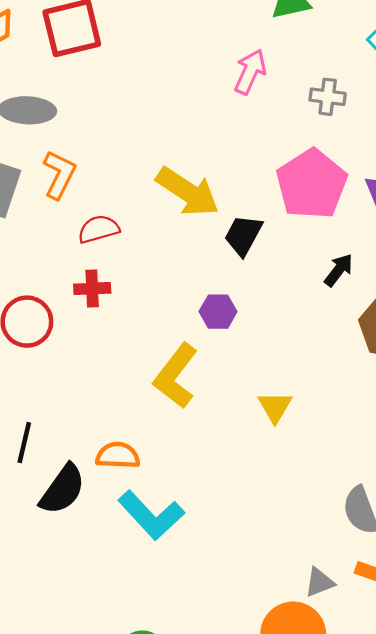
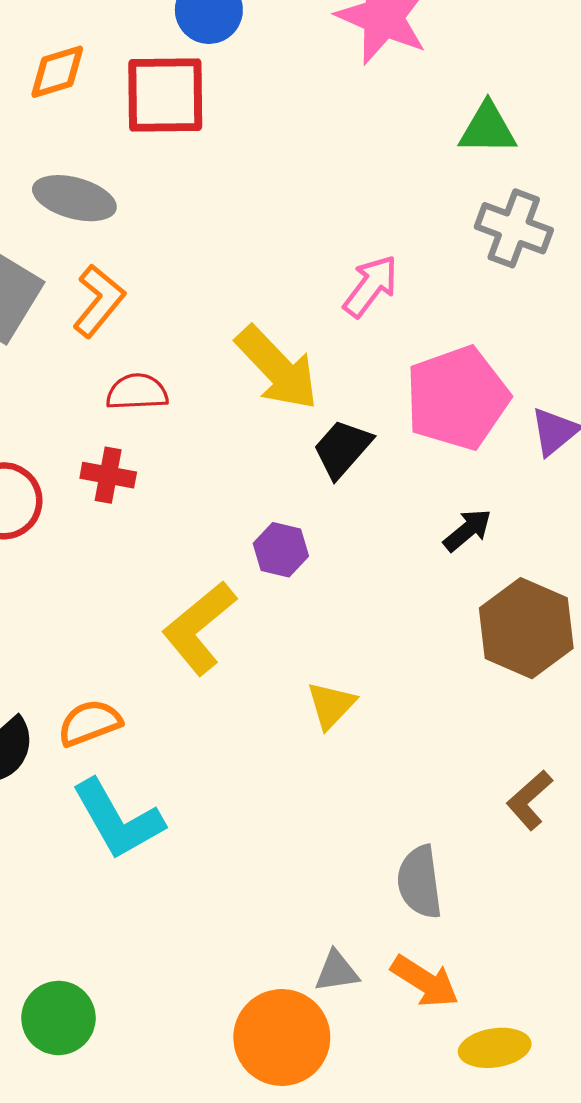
pink arrow: (250, 72) -> (371, 286), moved
gray cross: (328, 97) -> (514, 228), moved, size x1.4
orange semicircle: (118, 455) -> (90, 723), turned -36

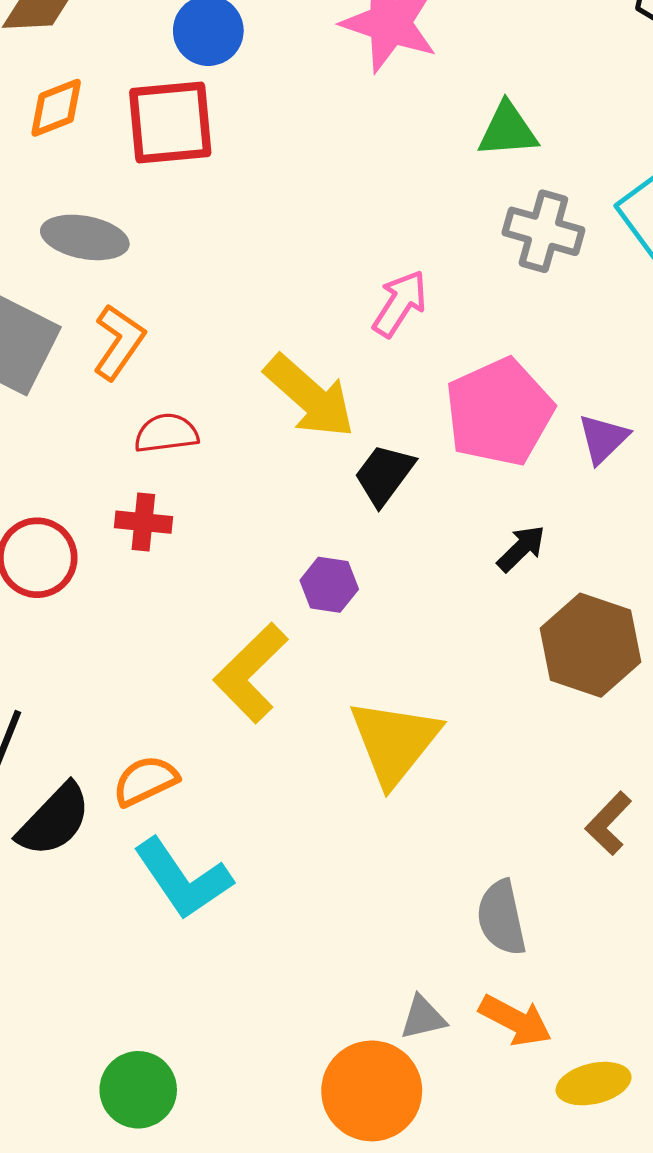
yellow triangle: (331, 705) -> (394, 742), size x1.8

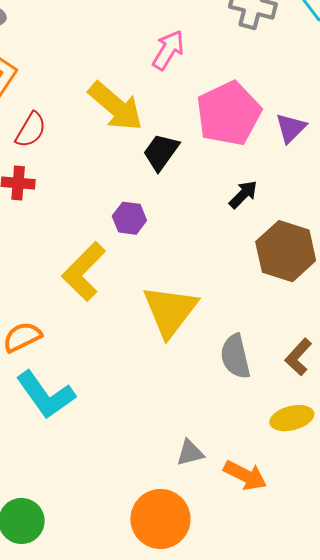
red semicircle: (166, 433) -> (31, 130), turned 129
gray semicircle: (501, 918) -> (235, 356), moved
gray triangle: (423, 1018) -> (190, 453), moved
yellow ellipse: (594, 1084) -> (292, 418), moved

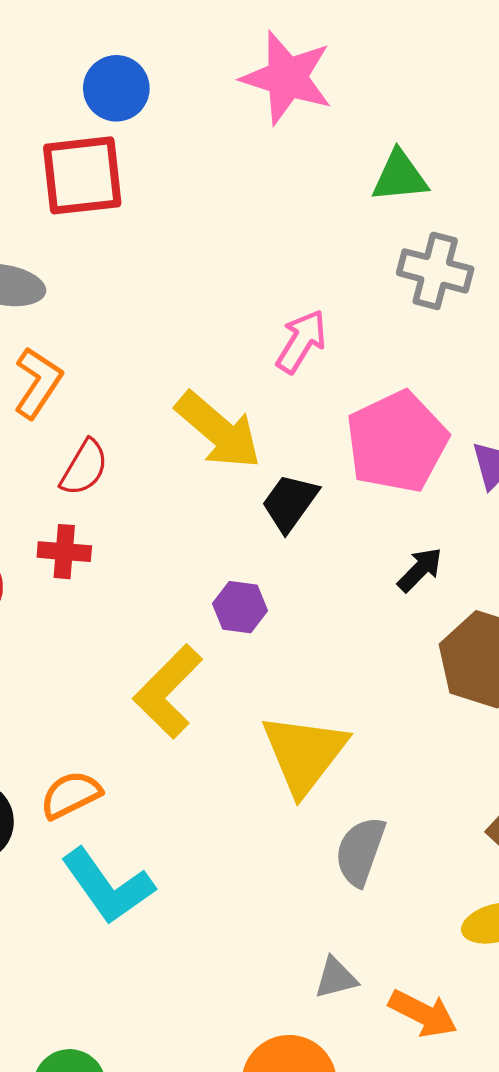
gray semicircle: (235, 356) -> (360, 851), moved, turned 33

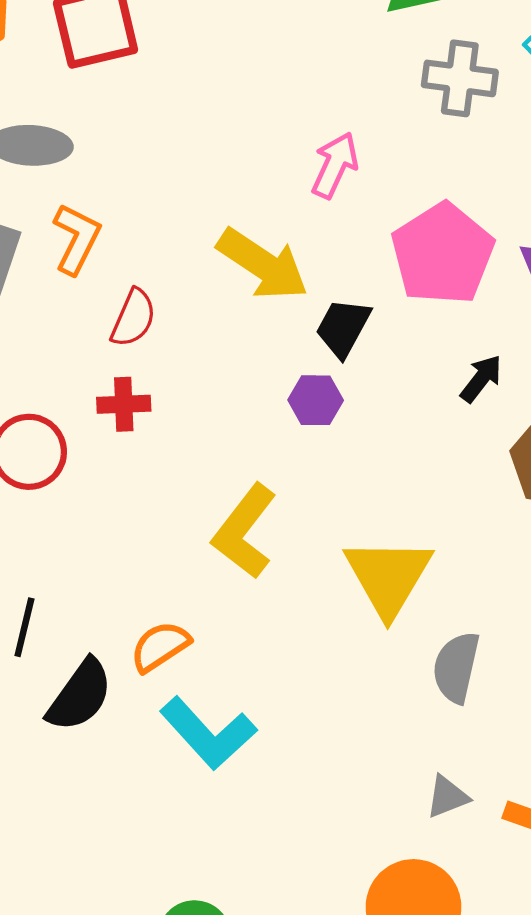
purple hexagon: (240, 607) -> (316, 400), moved

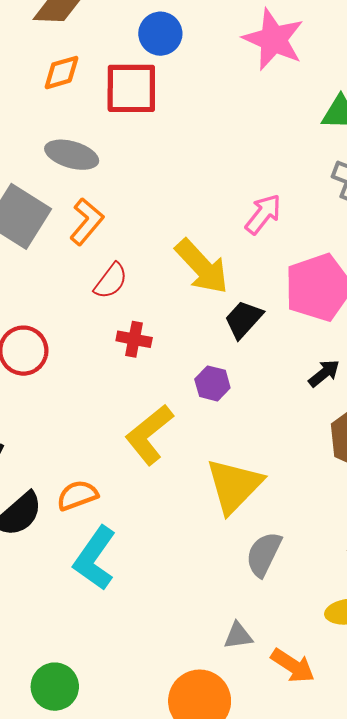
purple hexagon: (316, 400) -> (212, 383), moved
red cross: (124, 404) -> (134, 339), moved
cyan L-shape: (208, 733) -> (95, 558), turned 64

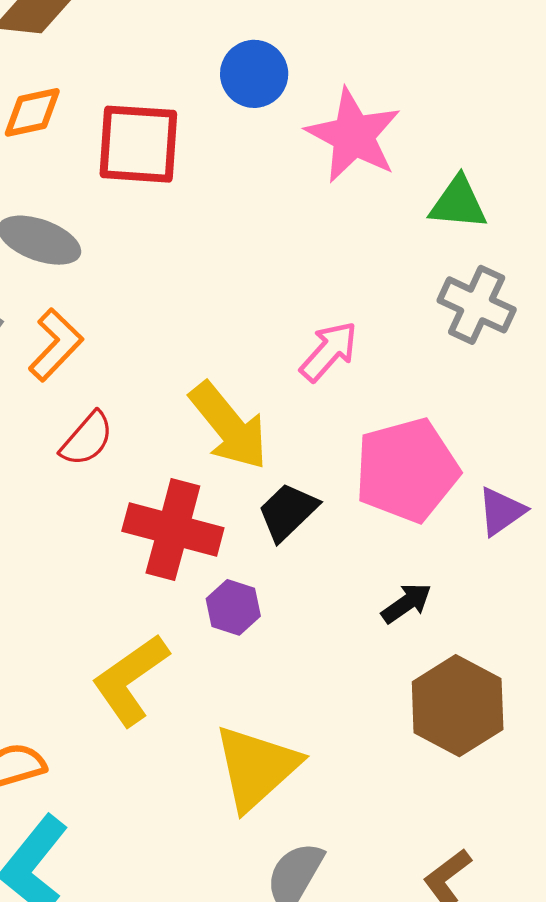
blue circle: (160, 34) -> (254, 74), moved
pink star: (273, 39) -> (353, 136), moved
red cross: (134, 339) -> (173, 529), moved, size x1.8

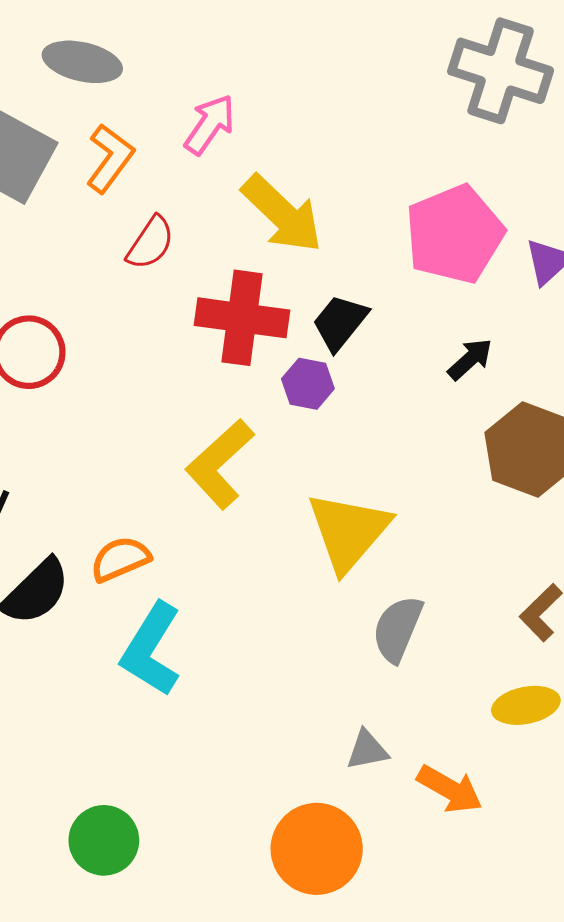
gray cross: (477, 305) -> (501, 71), size x1.4
pink arrow: (329, 351) -> (210, 125), moved
black trapezoid: (288, 512) -> (340, 322), moved

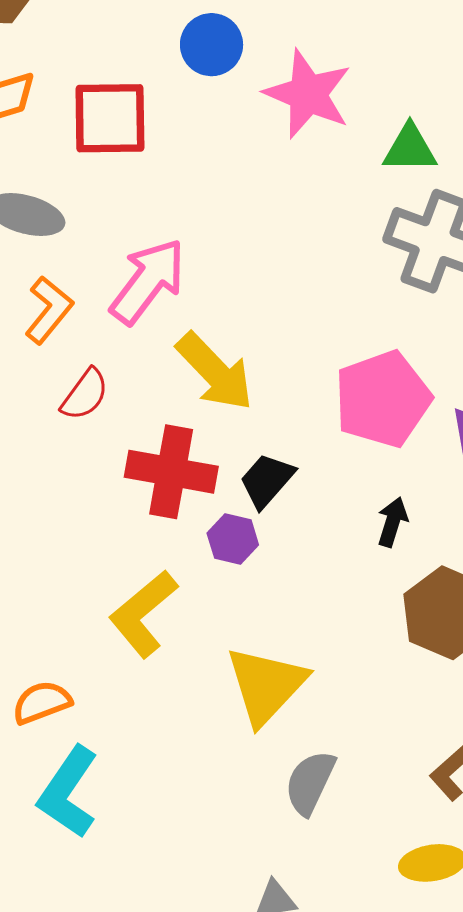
pink arrow: (210, 125) -> (148, 281), size x1.5
black arrow: (470, 359) -> (392, 522), turned -33

